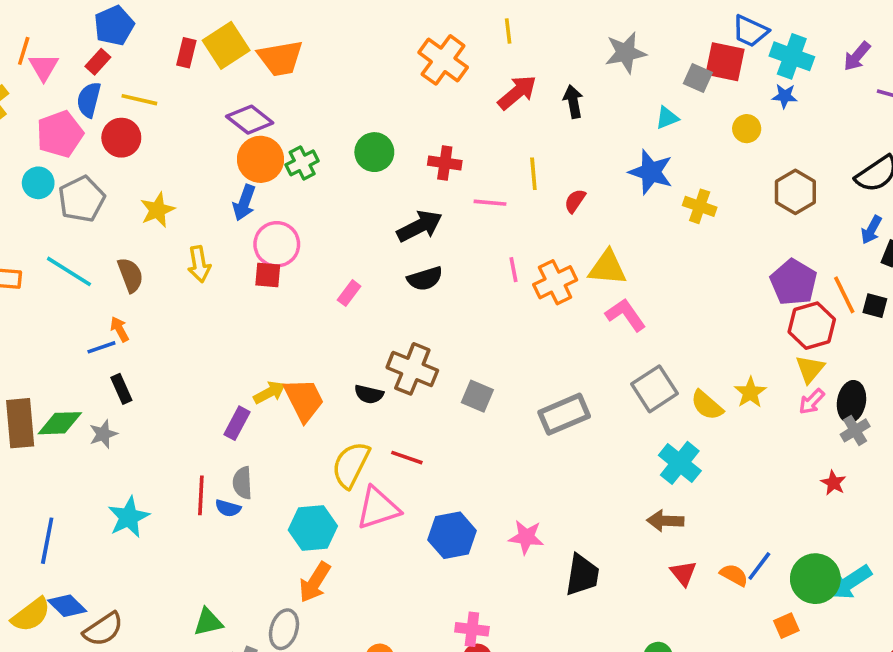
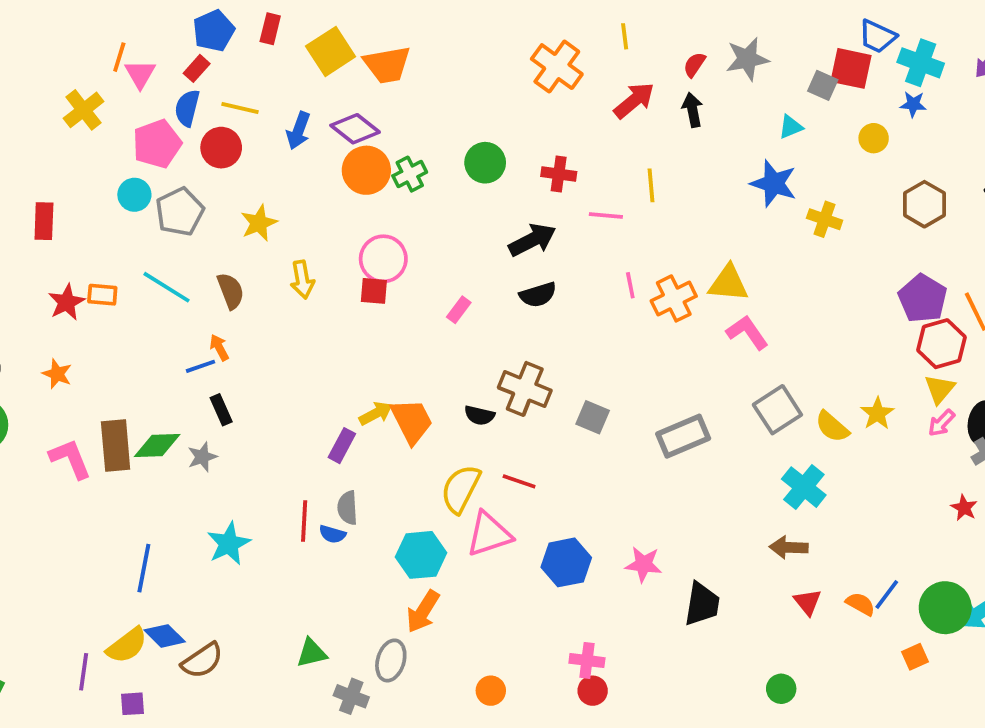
red rectangle: (186, 53) -> (270, 29), moved
red semicircle: (575, 201) -> (694, 65), moved
blue arrow: (244, 203) -> (298, 131), moved

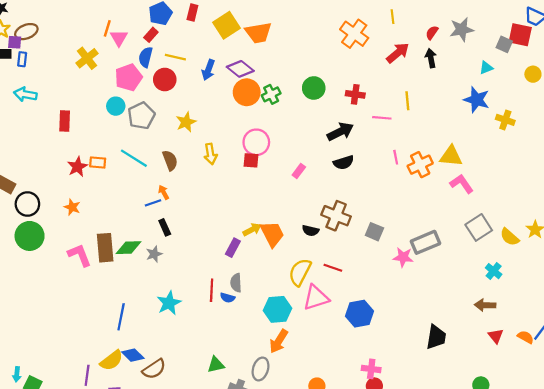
cyan cross: (804, 487) -> (494, 271), size x0.7
pink star: (644, 564) -> (403, 257), moved

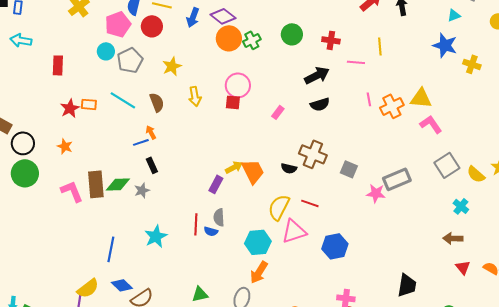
black trapezoid: (436, 337) -> (407, 285), moved
yellow semicircle: (112, 360) -> (88, 288), moved

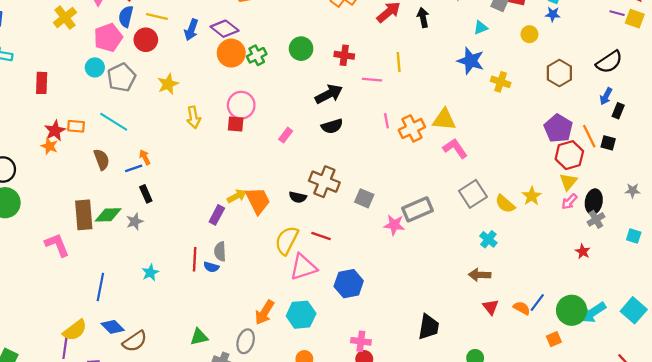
brown semicircle: (157, 102) -> (101, 159), moved
orange star: (65, 146) -> (49, 146), moved
pink L-shape: (72, 191) -> (57, 245), moved
cyan star: (156, 236) -> (150, 273), size x0.7
cyan hexagon: (258, 242) -> (301, 315), moved

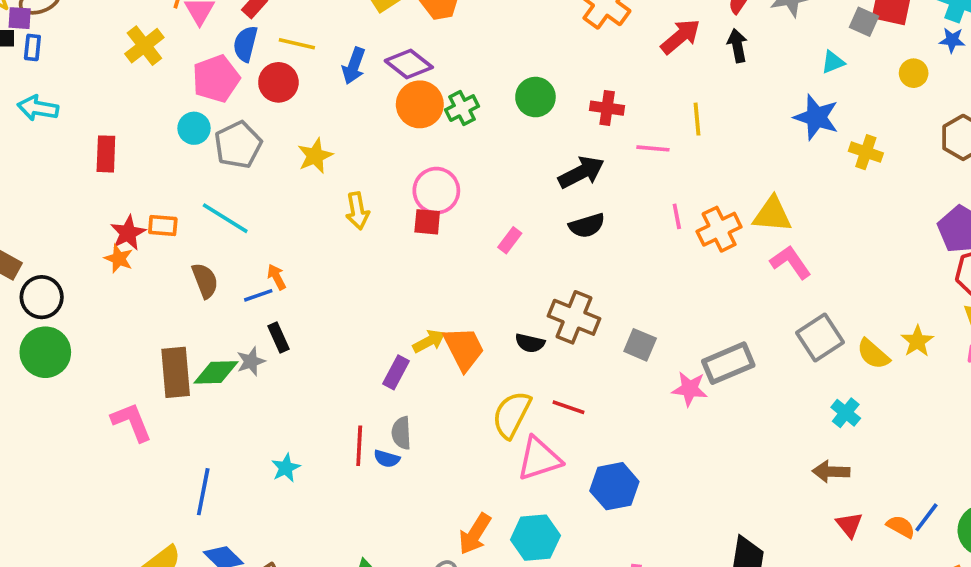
gray star: (135, 222) -> (251, 361), moved

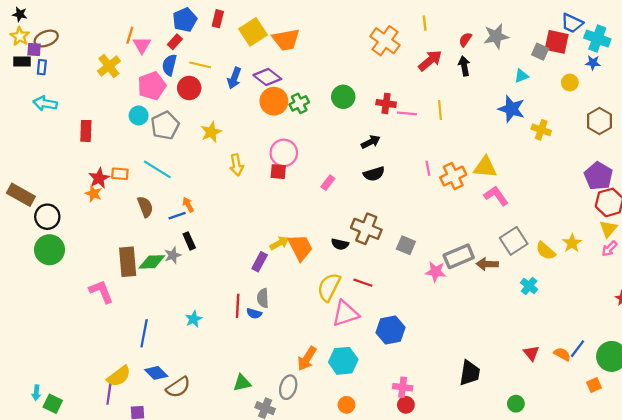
pink line: (653, 148) -> (407, 113), moved
black arrow: (581, 172) -> (371, 142), size x0.7
brown arrow: (831, 472) -> (487, 264), moved

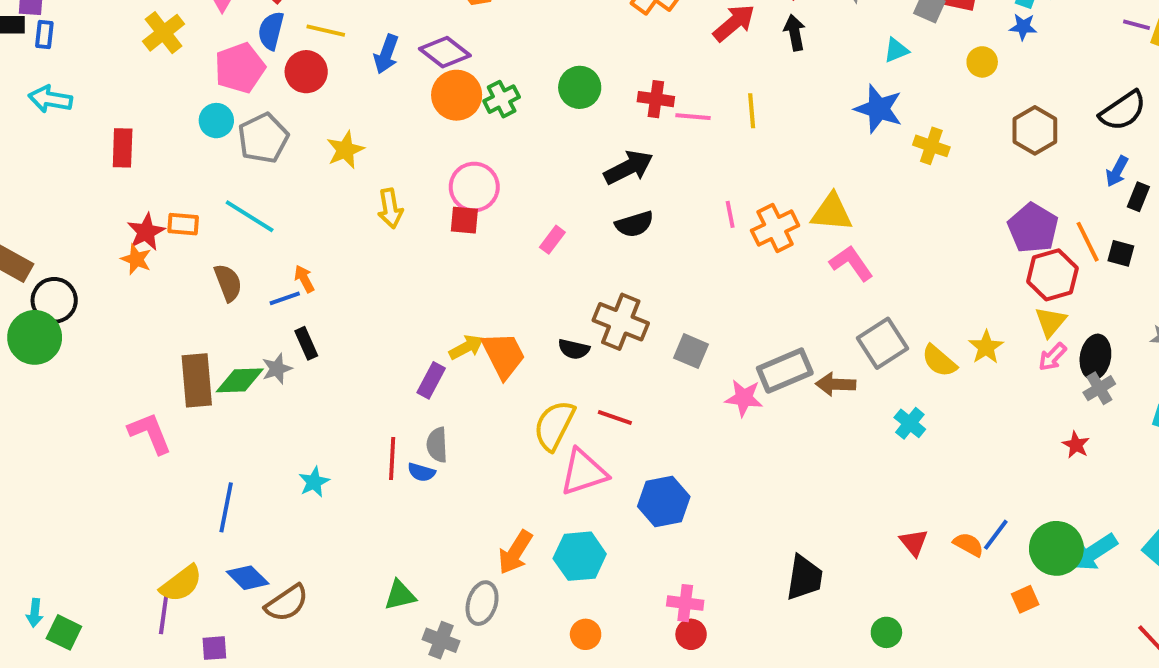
black arrow: (371, 142) -> (629, 167), size x1.4
green circle: (49, 250) -> (35, 337), moved

